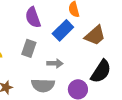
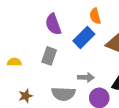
gray arrow: (55, 63) -> (86, 77), moved

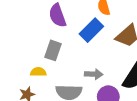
yellow semicircle: (14, 62) -> (38, 72), moved

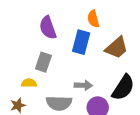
blue rectangle: (91, 30) -> (81, 42), turned -30

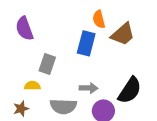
purple semicircle: (48, 28) -> (24, 29), moved
brown trapezoid: (117, 48) -> (123, 34), moved

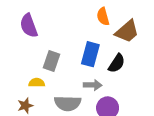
blue rectangle: (86, 43) -> (90, 54), moved
black semicircle: (130, 90) -> (117, 63), moved, size x0.7

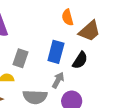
gray arrow: (93, 85) -> (58, 80), turned -63

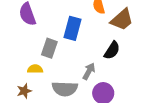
blue rectangle: (56, 52) -> (72, 28), moved

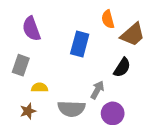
gray rectangle: (49, 48) -> (21, 65), moved

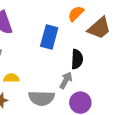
orange semicircle: (108, 19) -> (76, 14), turned 60
black semicircle: (122, 68) -> (77, 59), moved, turned -30

